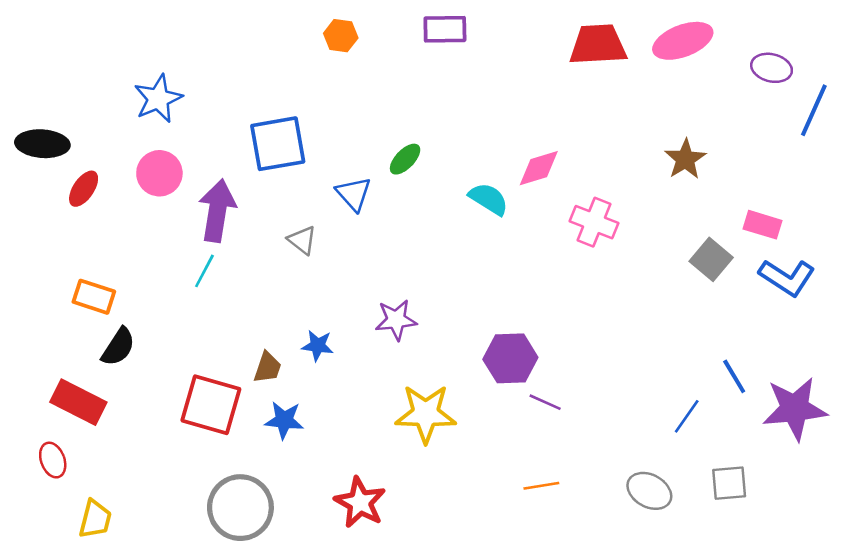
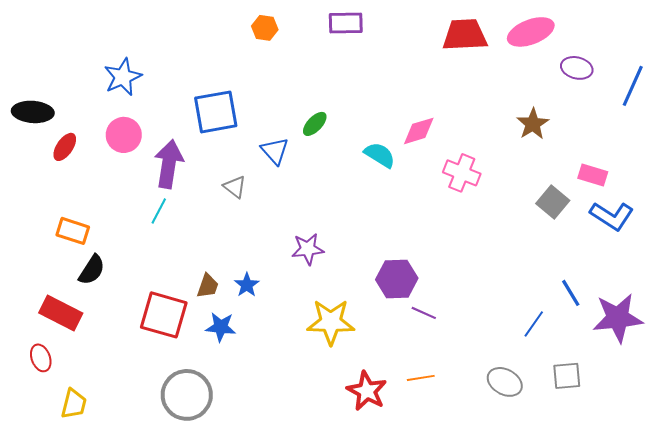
purple ellipse: (772, 68) -> (577, 68), moved
blue star: (318, 346) -> (247, 285), moved, turned 30
red star: (360, 502) -> (367, 391), moved

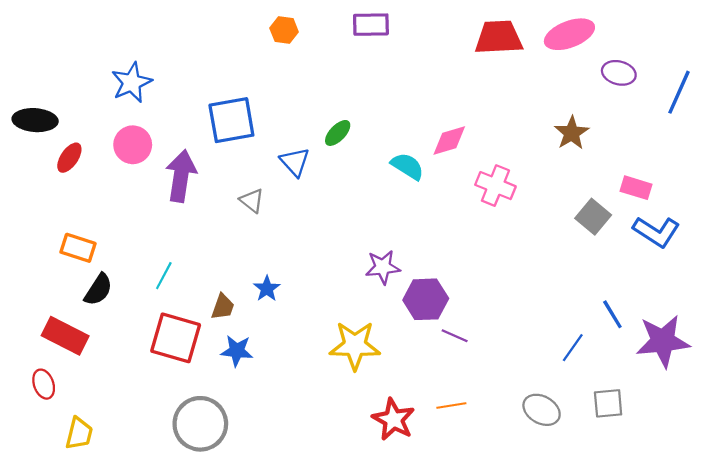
cyan line: (159, 211) -> (164, 276), moved
purple star: (308, 249) -> (383, 267), moved
blue star: (247, 285) -> (267, 289), moved

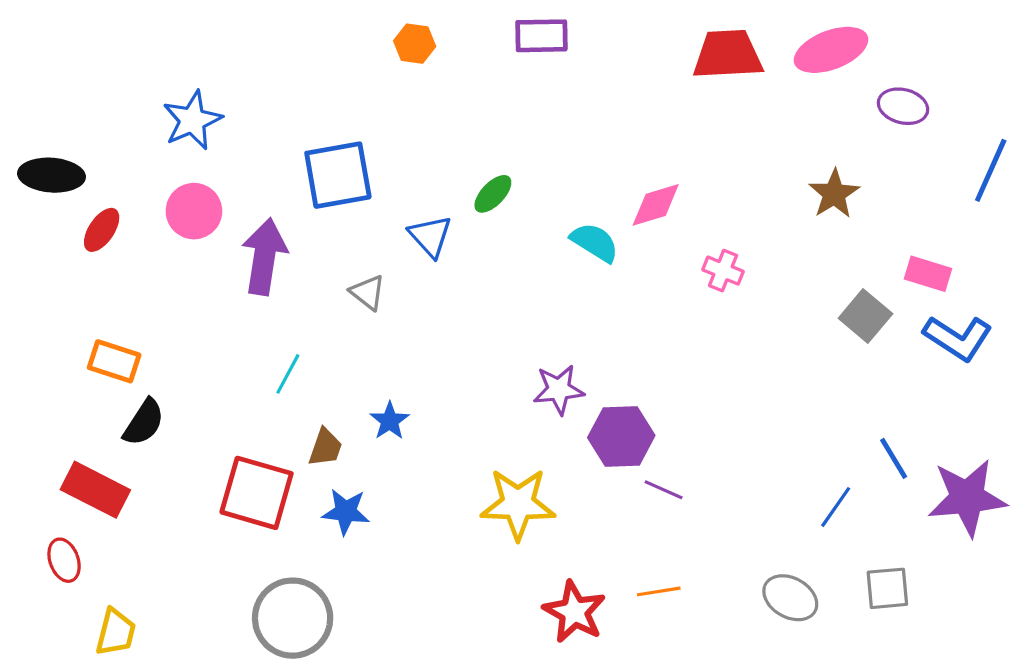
blue line: (679, 92) -> (991, 170), moved
pink cross: (495, 186) -> (723, 271), size x0.7
cyan line: (164, 276) -> (288, 374), moved

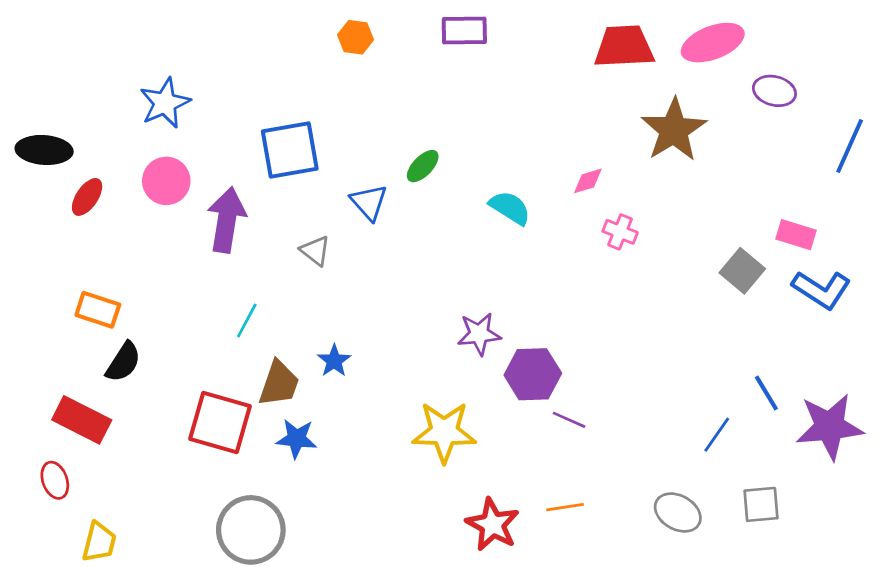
brown star: (834, 194) -> (674, 130), moved, size x1.5
pink diamond: (656, 205) -> (588, 181), moved, size x0.7
brown trapezoid: (325, 447) -> (279, 384), size x1.4

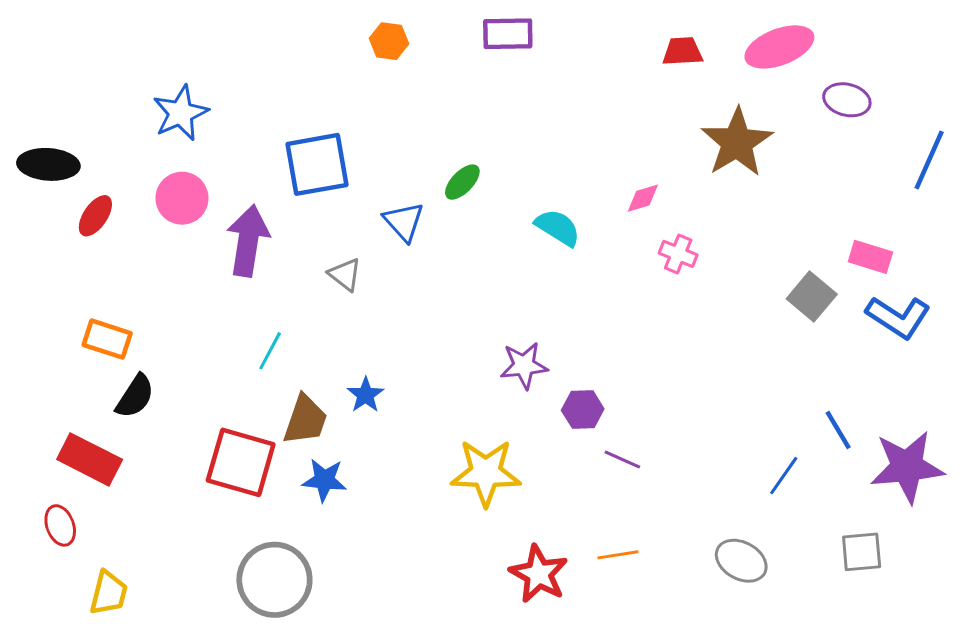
red trapezoid: (624, 47) -> (683, 51), size x0.6
purple hexagon: (533, 374) -> (583, 410), size x0.7
gray square: (761, 504) -> (862, 552), moved

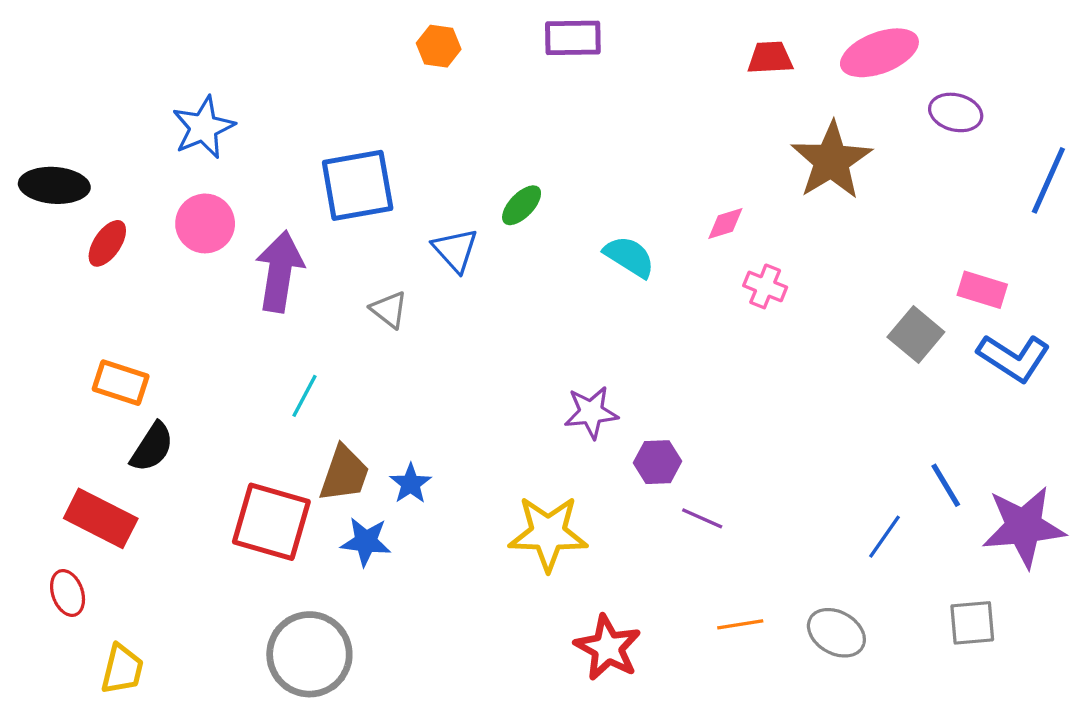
blue star: (365, 395) -> (411, 484), moved
orange line: (618, 555) -> (740, 624), moved

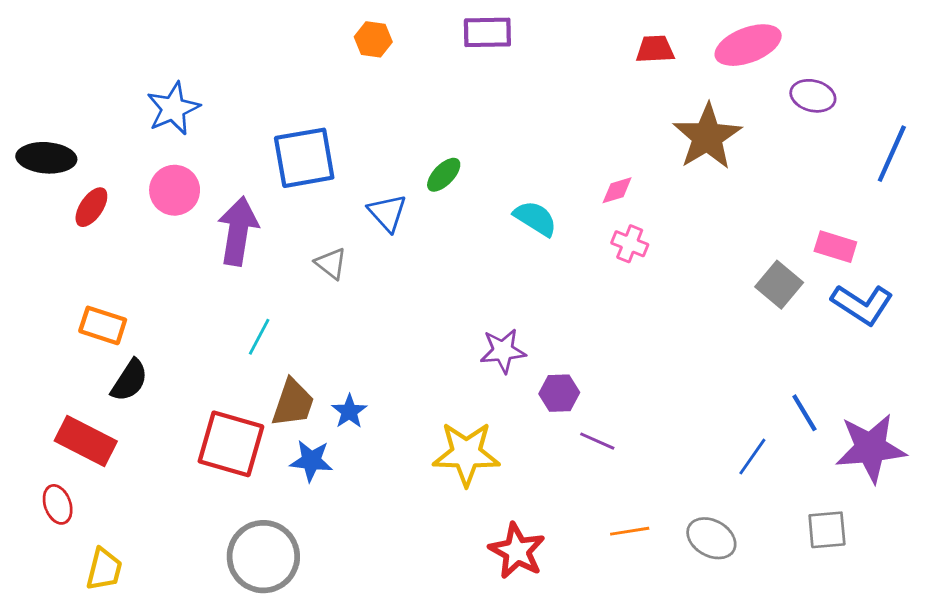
pink cross: (765, 286) -> (630, 244), moved

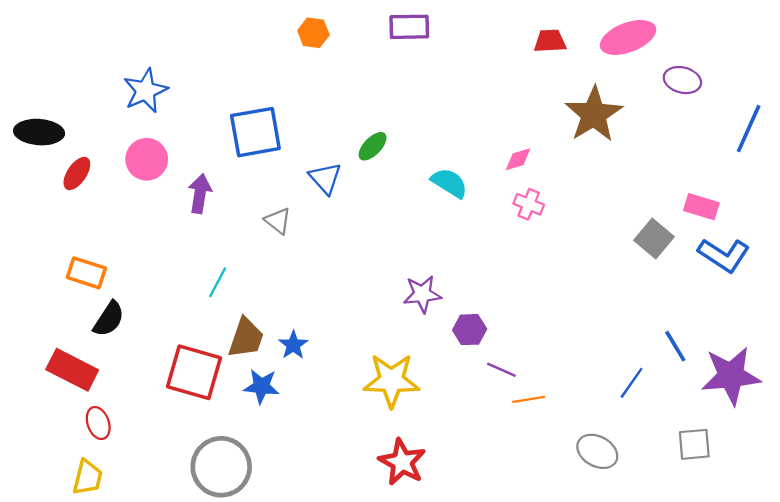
purple arrow: (238, 231) -> (200, 194), size x0.7
red ellipse: (58, 504) -> (98, 423), moved
orange line: (630, 531) -> (529, 399), moved
red star: (517, 551) -> (402, 462), moved

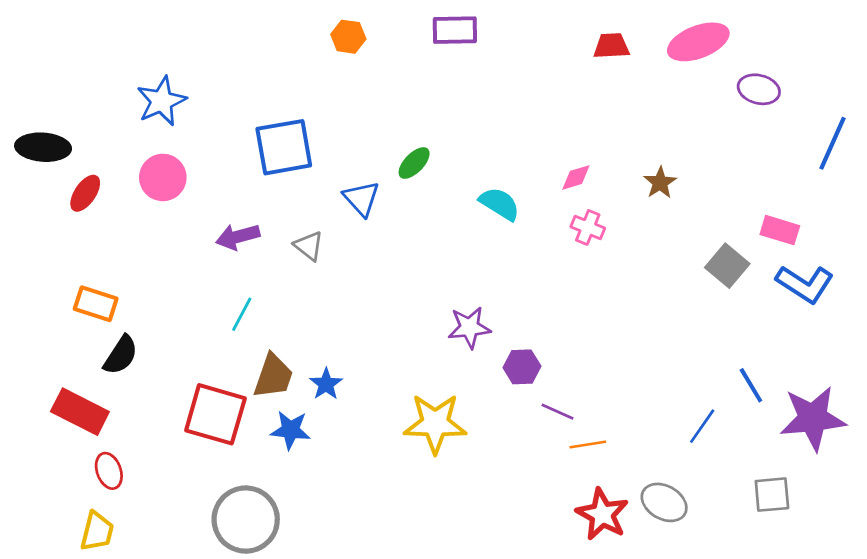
brown star: (594, 114) -> (660, 183), moved, size x0.5
purple arrow: (200, 194) -> (238, 237), moved, turned -114
red star: (402, 462) -> (602, 514), moved

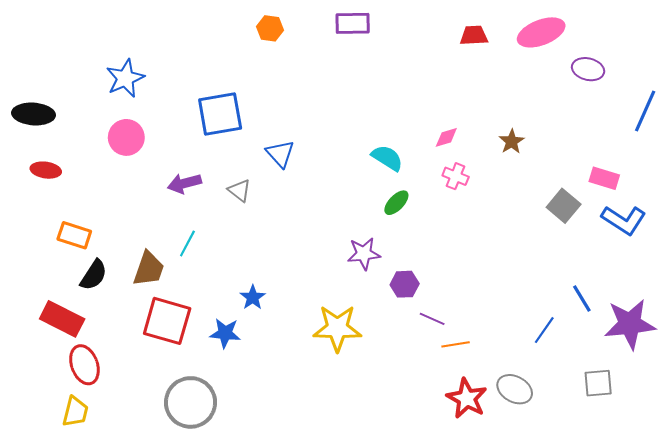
green ellipse: (414, 163) -> (396, 203), moved
red ellipse: (85, 193) -> (46, 170), moved, turned 64
brown trapezoid: (273, 376) -> (149, 269), moved
red ellipse: (109, 471) -> (84, 365), size x1.4

